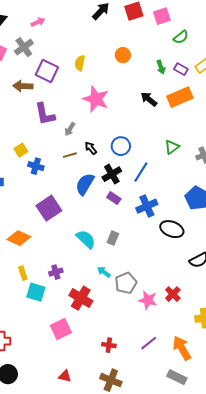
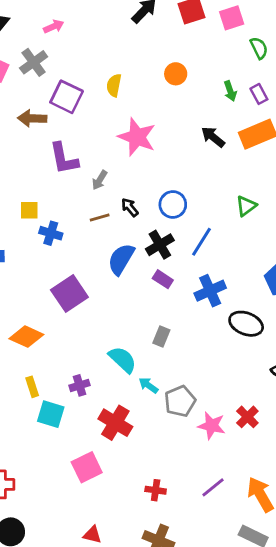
green semicircle: (181, 37) -> (259, 48), turned -77
purple rectangle: (181, 69) -> (259, 94), turned 32
yellow square: (21, 150) -> (29, 210), turned 32
cyan semicircle: (86, 239) -> (123, 360), moved

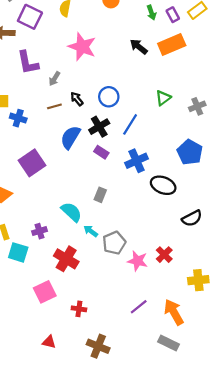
red cross: (156, 490) -> (79, 309), moved

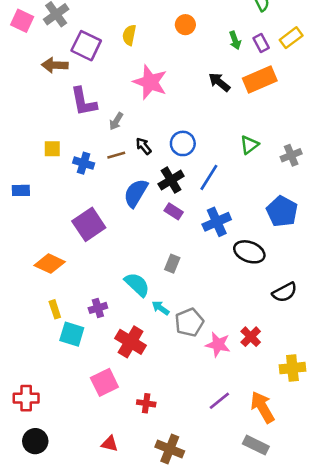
blue cross: (18, 118) -> (84, 163), moved

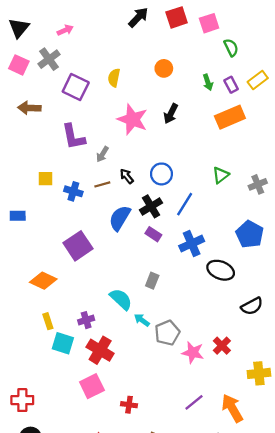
brown arrow: (55, 65) -> (29, 108), moved
black arrow: (219, 82) -> (171, 114), moved, turned -102
red cross: (131, 342) -> (100, 350), moved

